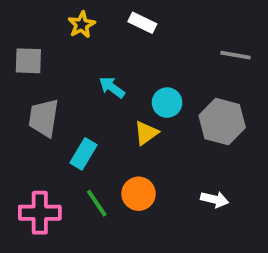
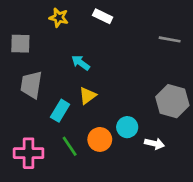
yellow star: (82, 25) -> (59, 18), turned -30
cyan circle: (167, 103) -> (127, 127), moved
gray hexagon: (222, 122) -> (172, 101), moved
yellow triangle: (146, 133) -> (87, 96), moved

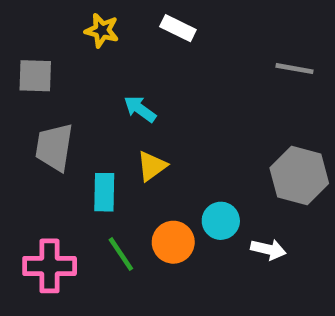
cyan rectangle: (60, 111) -> (104, 192), turned -30

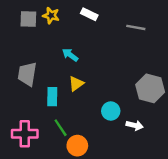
gray line: (295, 69) -> (136, 27), moved
gray square: (35, 76) -> (28, 19), moved
orange circle: (173, 242) -> (77, 146), moved

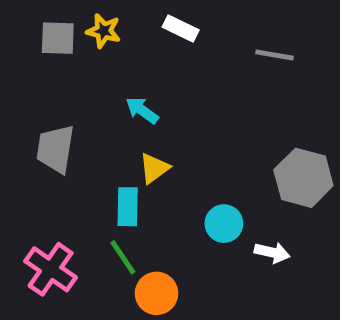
cyan rectangle: (52, 97) -> (128, 207), moved
pink cross: (25, 134) -> (51, 269), turned 35

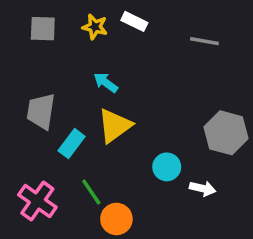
yellow star: (104, 31) -> (95, 27), moved
yellow triangle: (154, 168) -> (115, 126), size x1.5
cyan rectangle: (128, 207) -> (72, 144), moved, turned 36

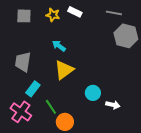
gray line: (204, 41) -> (114, 13), moved
gray hexagon: (226, 133) -> (126, 36), moved
cyan rectangle: (72, 144) -> (33, 89), moved

